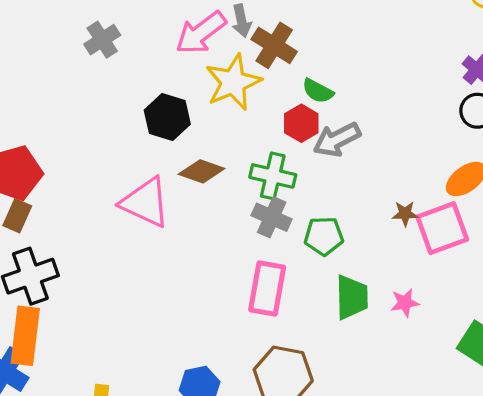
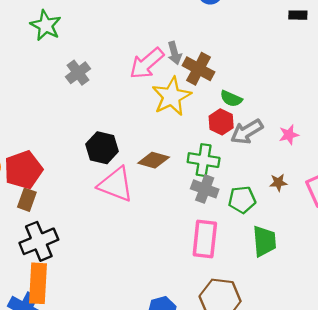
black hexagon: (167, 117) -> (102, 148), moved
brown star: (405, 214) -> (278, 183), moved
pink star: (405, 303) -> (289, 135), moved

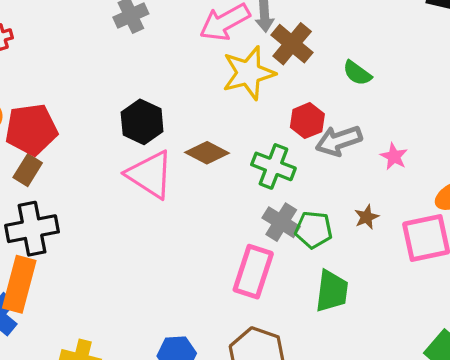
green semicircle: (231, 99) -> (357, 73), moved
pink star: (289, 135) -> (394, 156), turned 30
brown star: (278, 183) -> (367, 217), turned -30
gray cross: (205, 189) -> (281, 222), moved

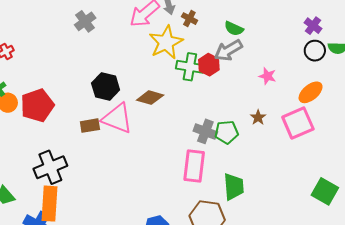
brown cross: (292, 44) -> (189, 19), size x0.6
gray arrow: (339, 141) -> (228, 50), moved
green cross: (273, 166) -> (190, 67), moved
brown rectangle: (28, 170) -> (90, 126), moved, turned 60
green trapezoid: (332, 291) -> (234, 187), moved

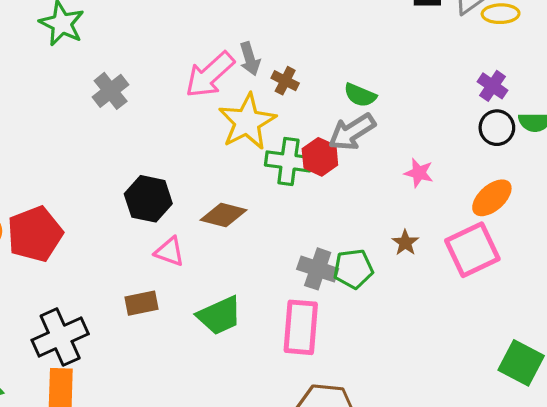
pink triangle: (117, 118) -> (170, 252), size x0.6
brown rectangle: (90, 126) -> (141, 303), moved
green trapezoid: (234, 187) -> (219, 315), moved, turned 72

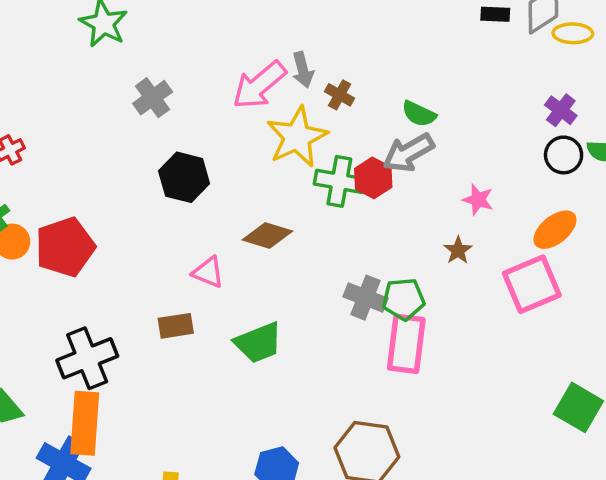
black hexagon: (148, 199) -> (184, 177), moved
brown star: (405, 243) -> (458, 250), moved
pink rectangle: (301, 327) -> (406, 344), moved

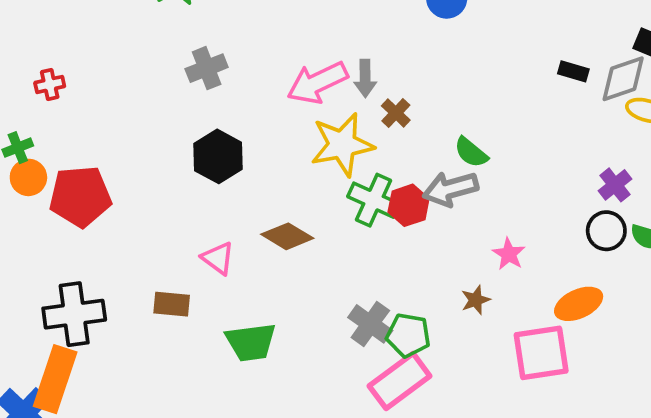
pink rectangle: (406, 344) -> (400, 381), turned 32

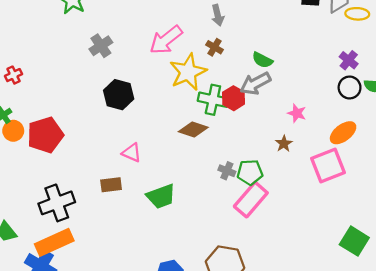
gray arrow: (365, 78) -> (218, 15), moved
brown diamond: (287, 236) -> (193, 130), moved
gray cross: (370, 324) -> (227, 171), size x0.7
orange rectangle: (55, 379) -> (54, 242), turned 60

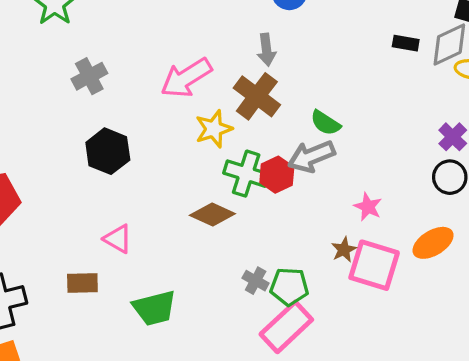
brown cross: (215, 47) -> (257, 96), size x1.8
yellow star: (188, 72) -> (214, 129), size x0.7
pink square: (328, 166) -> (374, 265), moved, turned 32

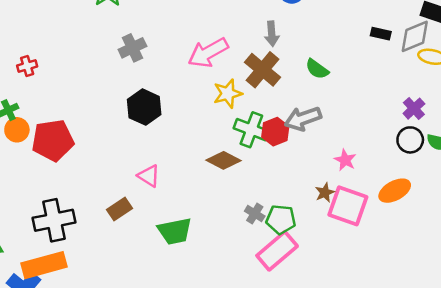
green semicircle: (325, 123) -> (317, 69), moved
brown rectangle: (82, 283) -> (119, 209), turned -35

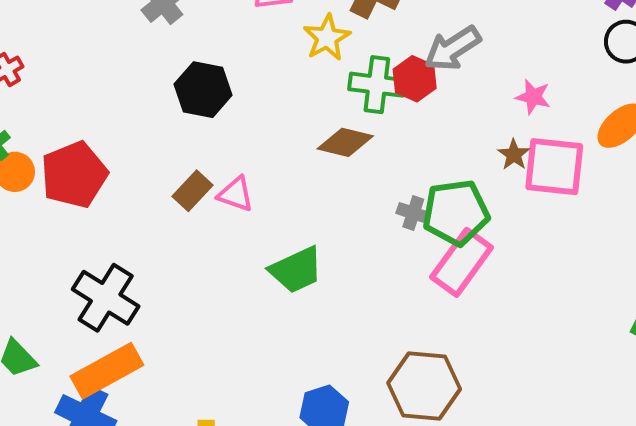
brown rectangle: (119, 209) -> (192, 191), moved
green pentagon: (281, 219) -> (456, 212), size x1.4
black cross: (54, 220) -> (106, 298), turned -33

